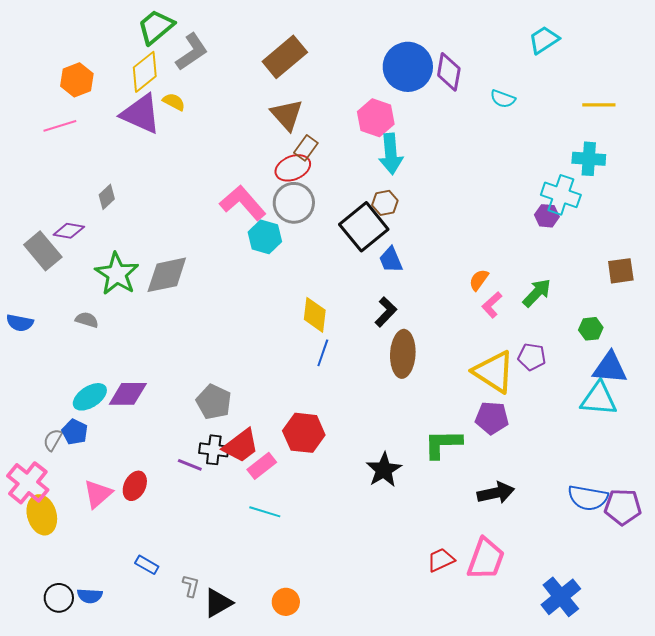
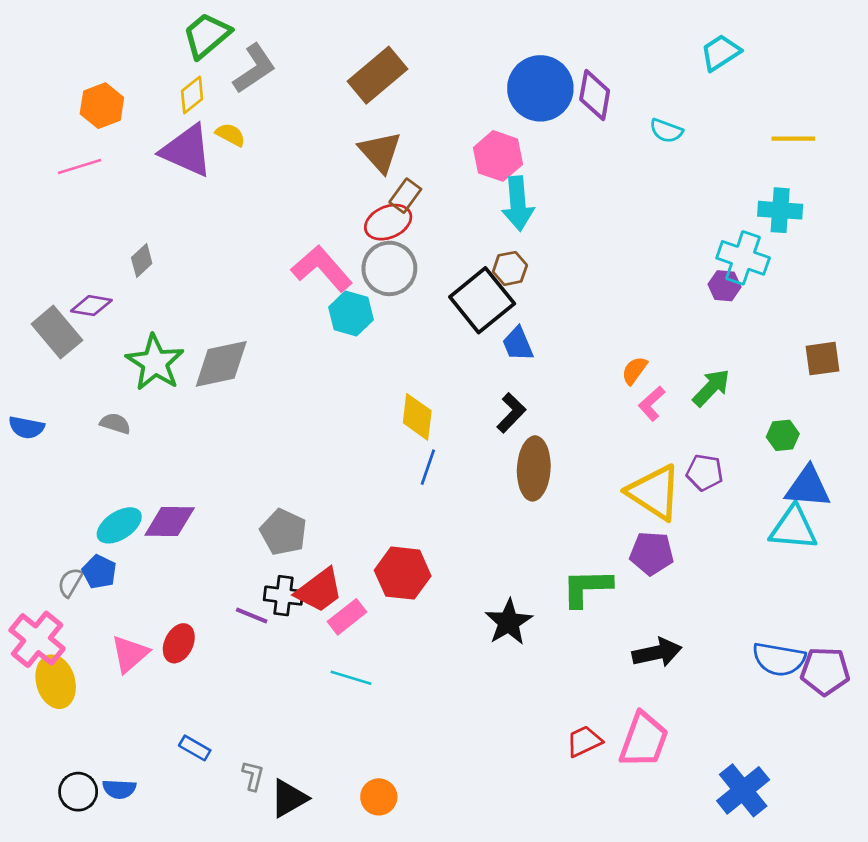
yellow diamond: (145, 72) -> (192, 95), size x0.7

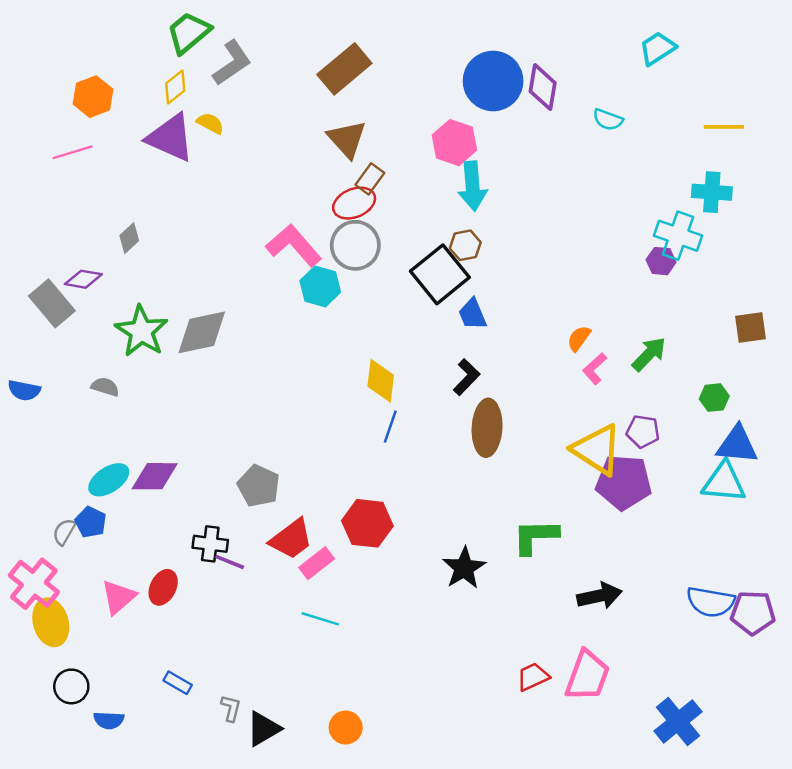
purple pentagon: (652, 553) -> (624, 482), moved, size x1.4
black cross: (283, 596) -> (210, 544), moved
black circle: (78, 792) -> (71, 686), moved

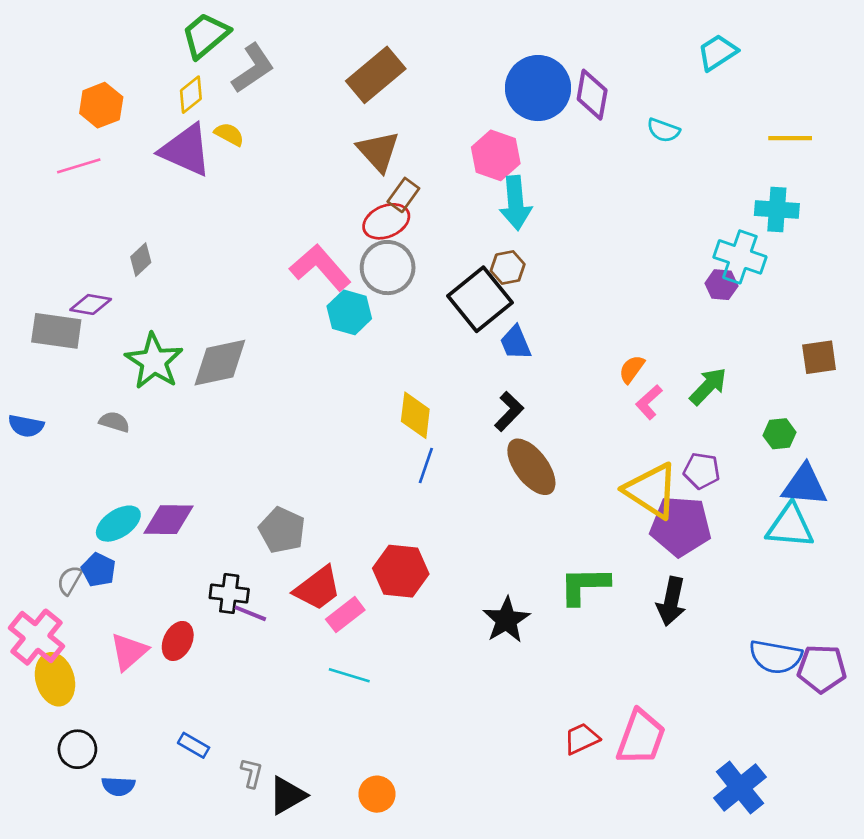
gray rectangle: (52, 303) -> (56, 331), turned -42
brown ellipse: (487, 428) -> (531, 467), turned -40
black arrow: (599, 596) -> (671, 601), moved, turned 114

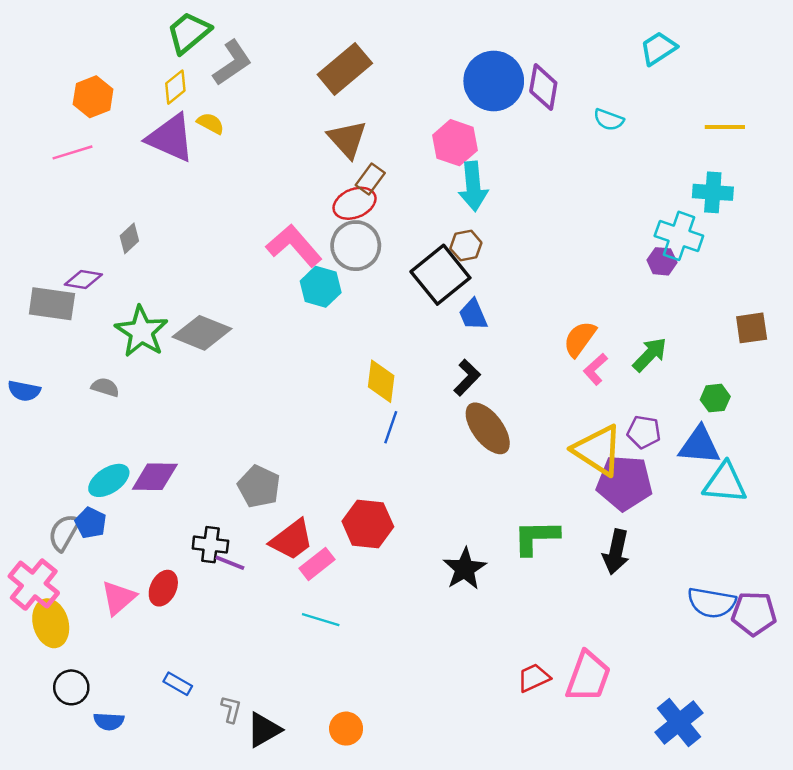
gray diamond: (220, 363) -> (202, 333), turned 34
orange semicircle: (632, 369) -> (580, 339), size x1.4
blue triangle: (805, 485) -> (699, 445), moved
gray semicircle: (70, 580) -> (64, 532), size x1.4

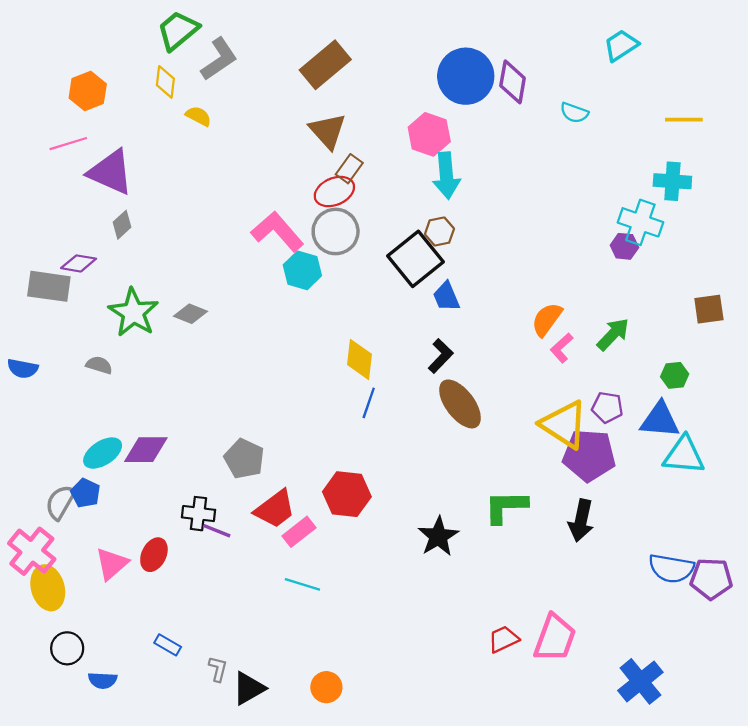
yellow diamond: (175, 87) -> (165, 82), turned -44
purple triangle: (171, 138) -> (111, 172), moved
gray diamond: (202, 333) -> (191, 314), size x0.6

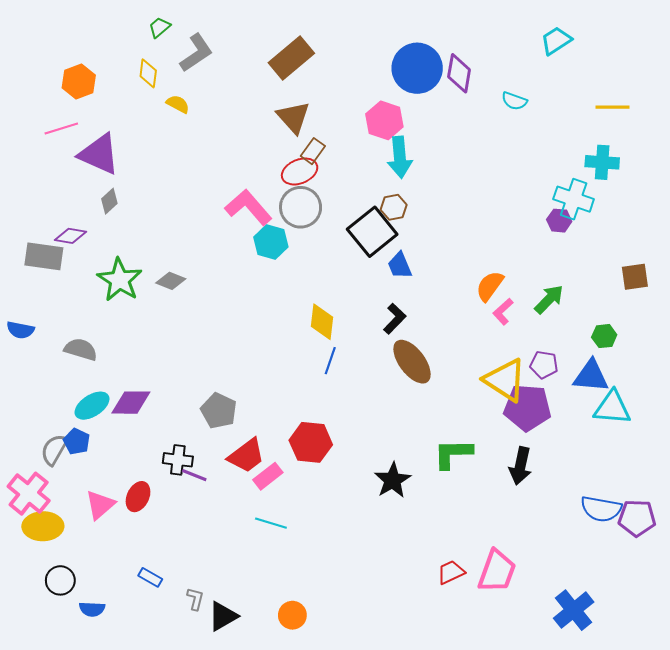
green trapezoid: (178, 30) -> (159, 27), size x0.6
gray semicircle: (99, 365) -> (81, 349), moved, size x1.4
yellow ellipse: (48, 588) -> (43, 526), turned -75

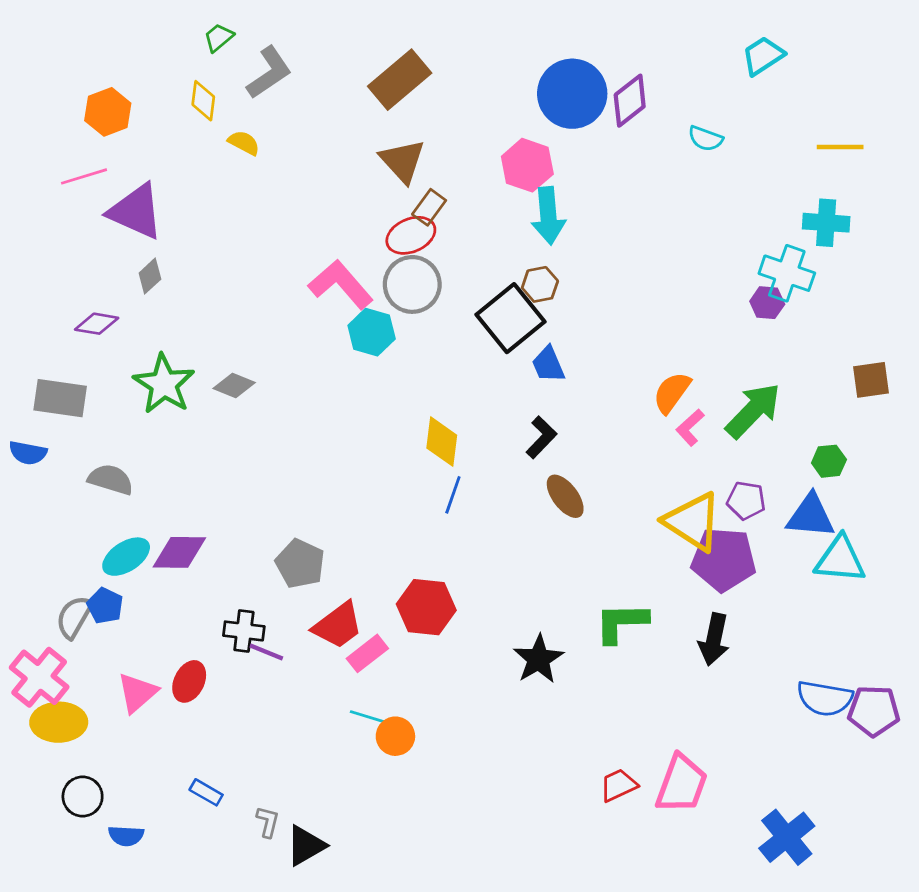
purple diamond: (459, 73) -> (630, 101), turned 42
gray rectangle: (44, 256) -> (60, 398), moved
green arrow: (549, 299) -> (753, 411), size x1.4
brown ellipse: (412, 362) -> (565, 496), size x0.7
orange circle: (292, 615) -> (395, 736), moved

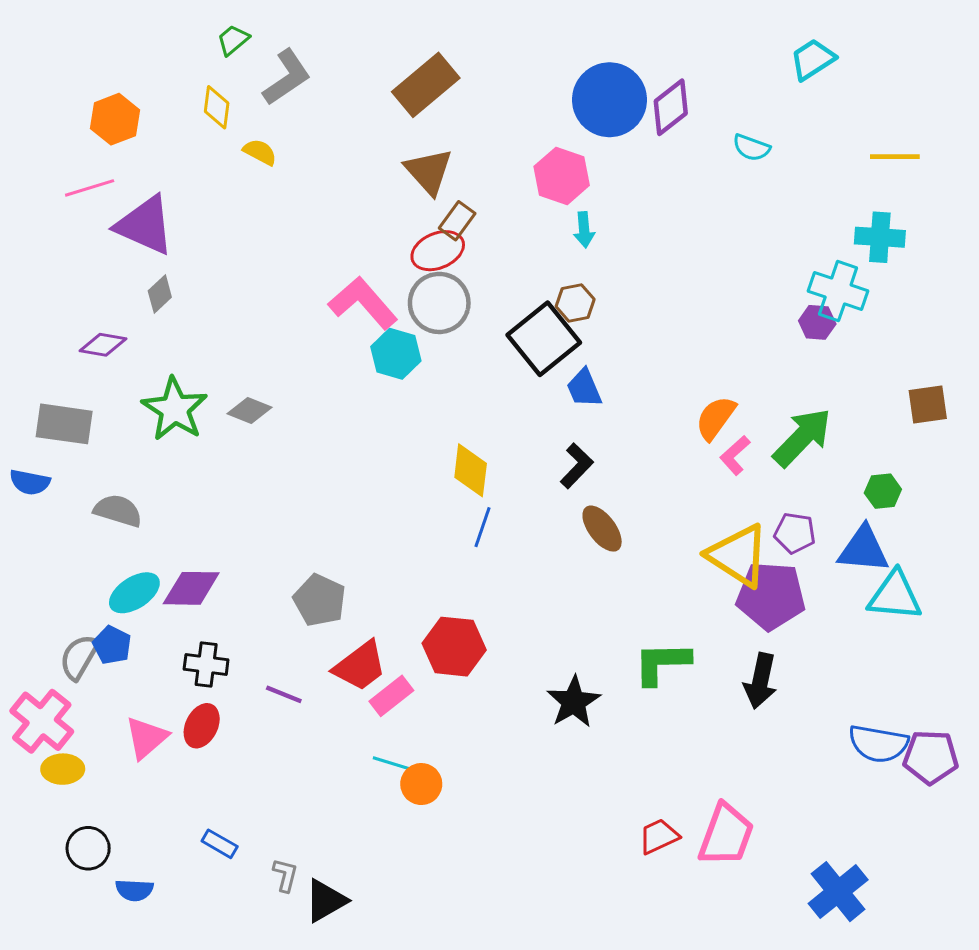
cyan arrow: (548, 216) -> (584, 230), size x0.6
black cross: (244, 631) -> (206, 664), moved
yellow ellipse: (59, 722) -> (63, 769), size x0.7

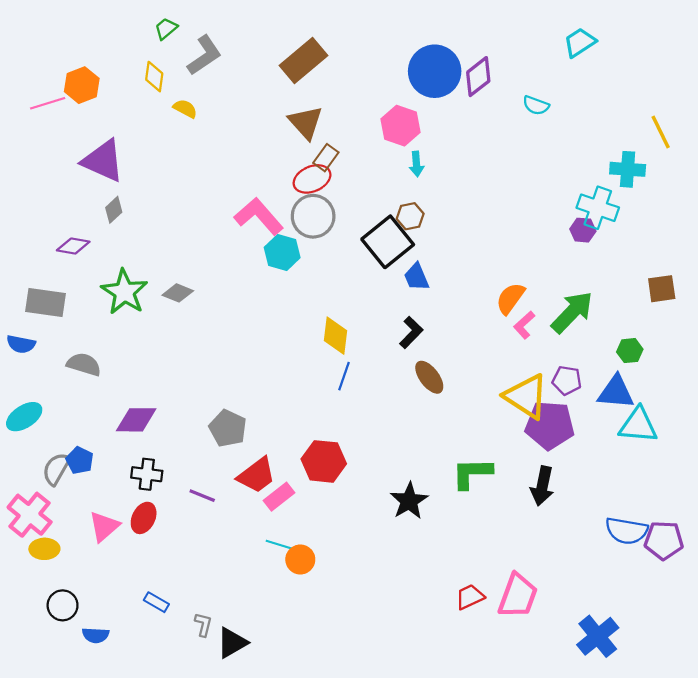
yellow line: (895, 157) -> (661, 132), moved, turned 64
pink line: (90, 188) -> (48, 103), moved
cyan ellipse: (134, 593) -> (24, 417), moved

